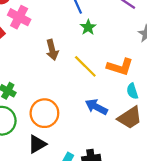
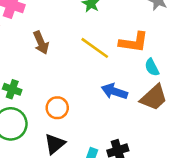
brown arrow: (52, 50) -> (41, 43), moved
orange circle: (44, 113) -> (57, 108), size x0.7

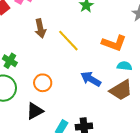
yellow line: (95, 48) -> (68, 41), moved
cyan semicircle: (152, 67) -> (124, 66), turned 112

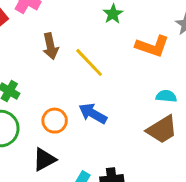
orange L-shape: (114, 43) -> (152, 46), moved
blue arrow: (91, 79) -> (93, 113), moved

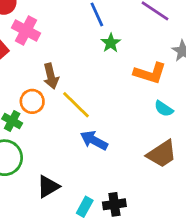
yellow line: (89, 62) -> (76, 105), moved
cyan semicircle: (166, 96) -> (164, 109), moved, turned -150
orange circle: (55, 121) -> (32, 101), moved

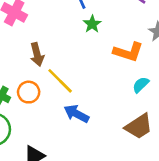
orange circle: (32, 101) -> (29, 92), moved
cyan semicircle: (164, 109) -> (141, 85), turned 102

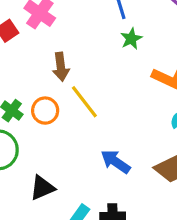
blue arrow: (76, 114) -> (116, 162), moved

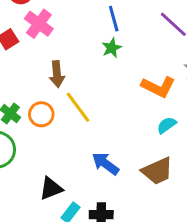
green star: (131, 39) -> (112, 48), moved
black triangle: (42, 188) -> (51, 188), moved

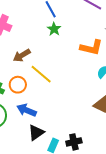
brown arrow: (57, 74) -> (22, 55), turned 78
blue arrow: (105, 164) -> (27, 110), moved

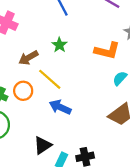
green star: (54, 29) -> (59, 45), moved
blue arrow: (27, 110) -> (60, 107), moved

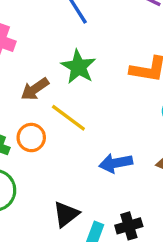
green star: (59, 45) -> (78, 67), size x1.5
blue arrow: (60, 107) -> (116, 163), moved, turned -30

